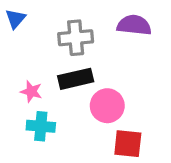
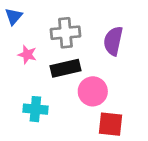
purple semicircle: (134, 25) -> (113, 41), moved, turned -84
pink star: (31, 91) -> (27, 55), moved

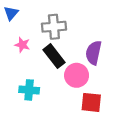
purple semicircle: (113, 41) -> (93, 53), moved
black rectangle: (65, 68) -> (54, 56), turned 65

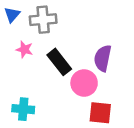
gray cross: (54, 27) -> (43, 20), moved
cyan cross: (29, 90) -> (23, 109), moved

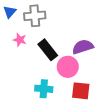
purple semicircle: (103, 58) -> (83, 47), turned 60
cyan cross: (23, 109) -> (44, 89), moved

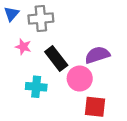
cyan cross: (44, 89) -> (36, 87), moved

